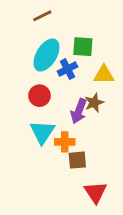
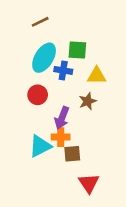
blue cross: (67, 69) -> (63, 70), turned 36
purple arrow: (79, 111) -> (62, 118), moved
cyan triangle: (42, 132) -> (40, 146), moved, turned 30

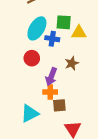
yellow triangle: (97, 76) -> (79, 33), moved
cyan triangle: (40, 146) -> (30, 114), moved

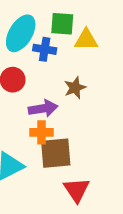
purple arrow: (51, 77) -> (43, 108), turned -120
brown square: (59, 105) -> (56, 153), size x1.5

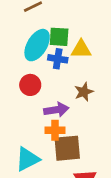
green square: (62, 24) -> (59, 37), moved
yellow triangle: (86, 40) -> (81, 49), moved

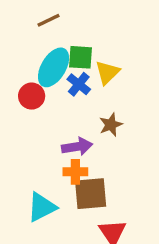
yellow triangle: (81, 49) -> (107, 72), turned -45
blue cross: (58, 59) -> (79, 84), turned 30
red circle: (30, 85) -> (32, 96), moved

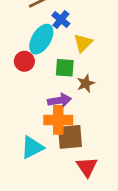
green square: (80, 57) -> (65, 68), moved
blue cross: (79, 84) -> (61, 20), moved
orange cross: (75, 172) -> (58, 120), size x1.5

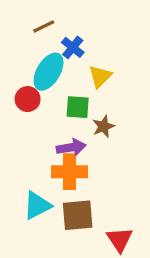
brown square: (70, 137) -> (78, 215), moved
red triangle: (87, 167) -> (120, 239), moved

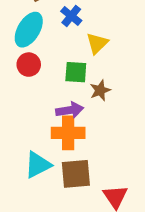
cyan ellipse: (49, 72) -> (29, 30), moved

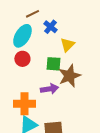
brown star: (100, 90) -> (69, 76), size x1.6
orange cross: (68, 133) -> (24, 104), moved

